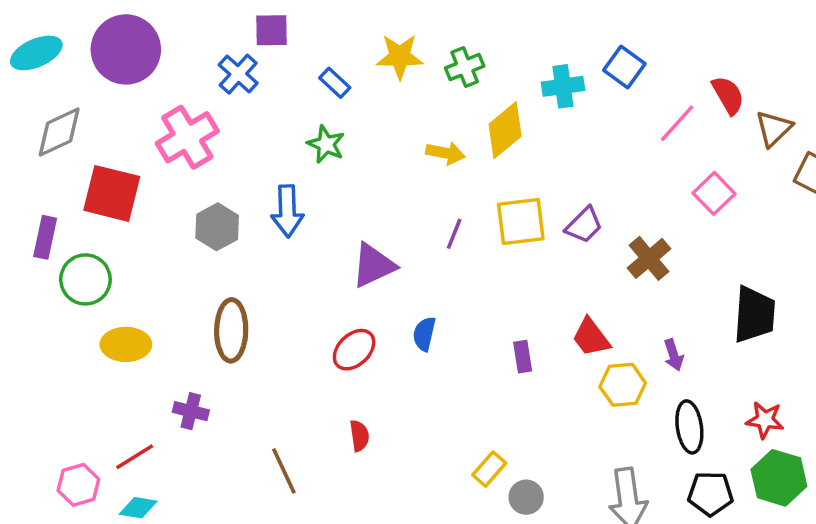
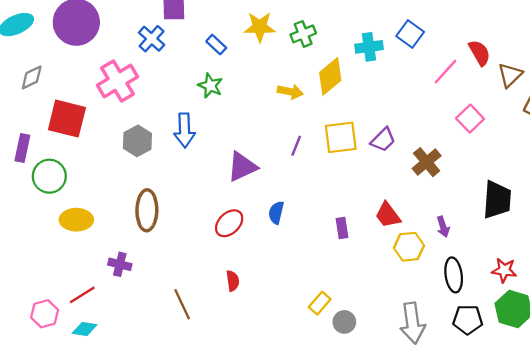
gray diamond: (59, 132) -> (32, 77), size x0.7

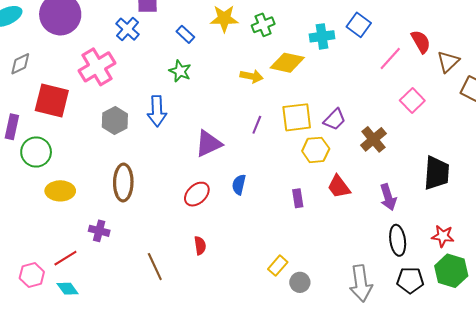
yellow diamond: (330, 76) -> (287, 63), turned 52
purple arrow: (443, 227) -> (388, 197), size x1.4
yellow hexagon: (409, 247) -> (316, 150), moved
cyan diamond: (85, 329) -> (68, 289), turned 45

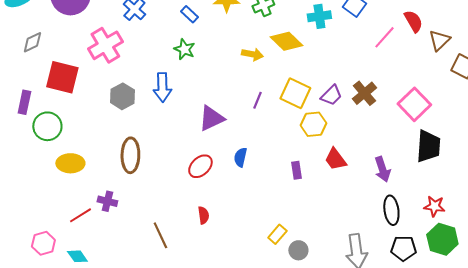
yellow diamond: (287, 63) -> (286, 41), turned 32
pink square: (412, 101) -> (414, 104), moved, size x1.4
yellow square: (297, 117) -> (295, 93), turned 32
brown cross: (373, 139) -> (364, 93), moved
red line: (65, 258) -> (80, 215), moved

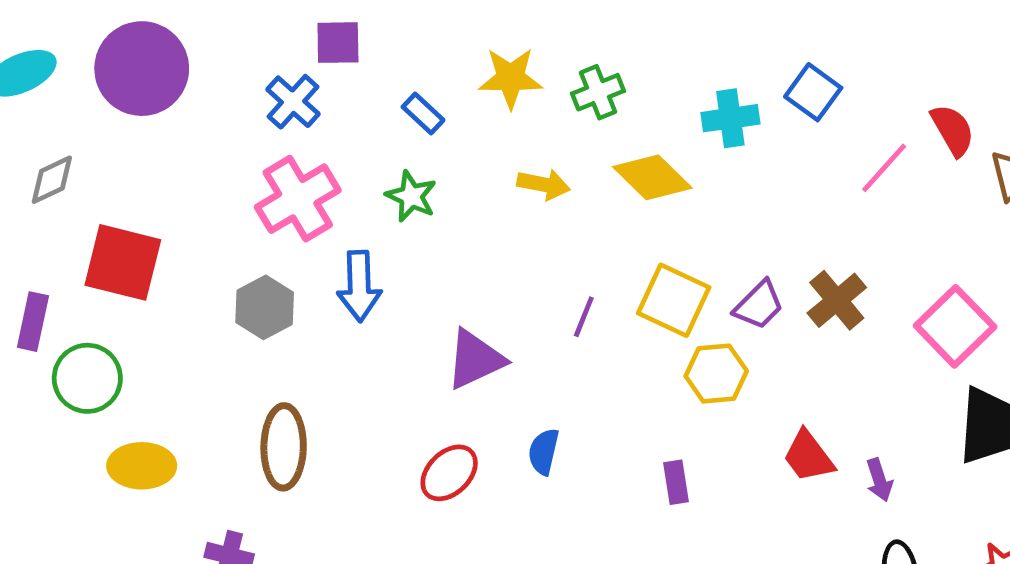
pink cross: (105, 45) -> (298, 199), moved
yellow arrow: (252, 54) -> (544, 184), moved
red trapezoid: (335, 159) -> (808, 456), moved
purple arrow: (382, 169) -> (879, 480), size x0.7

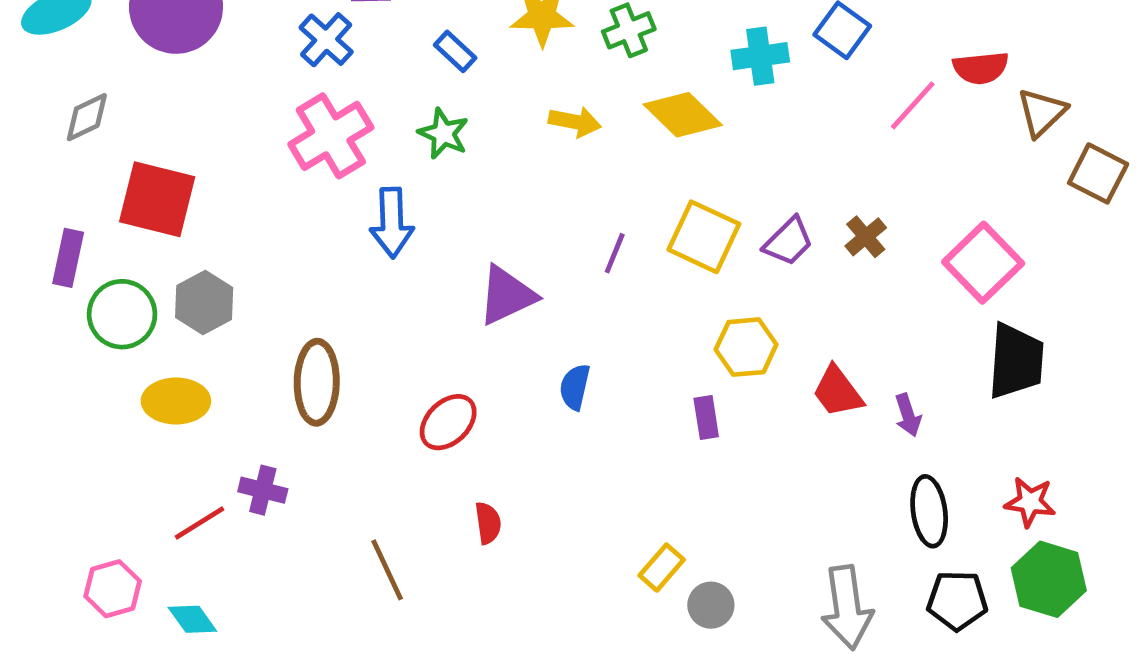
red semicircle: (953, 130) -> (981, 68), turned 114
brown cross: (837, 300) -> (866, 237), size x0.7
gray hexagon: (265, 307) -> (204, 302), moved
yellow hexagon: (716, 374) -> (746, 347), moved
red ellipse: (449, 473) -> (448, 422), moved

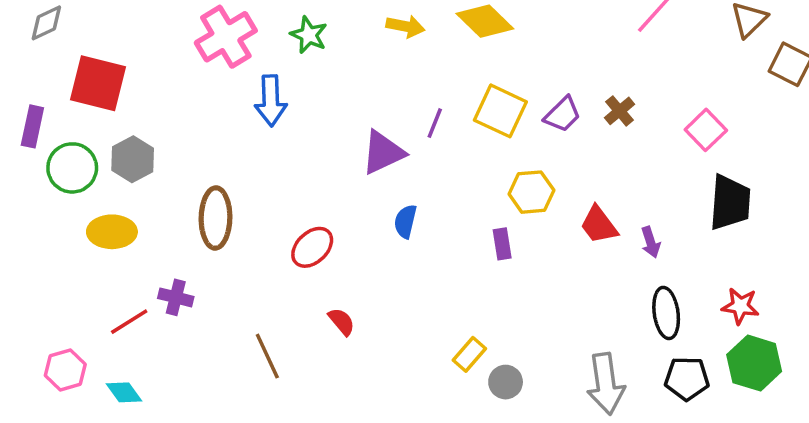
pink square: (983, 263) -> (706, 130), size x0.7
purple triangle: (507, 295) -> (383, 152), moved
red semicircle: (488, 523) -> (342, 322), turned -32

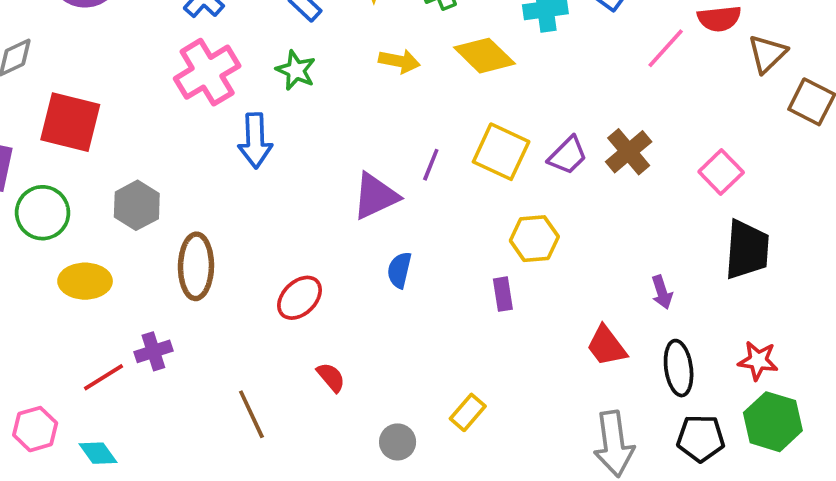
brown cross: (620, 111) -> (629, 152), size x1.4
gray hexagon: (133, 159) -> (137, 205), moved
red trapezoid: (599, 225) -> (606, 346), moved
purple cross: (176, 297) -> (153, 351), turned -32
gray circle: (506, 382) -> (398, 442), moved

